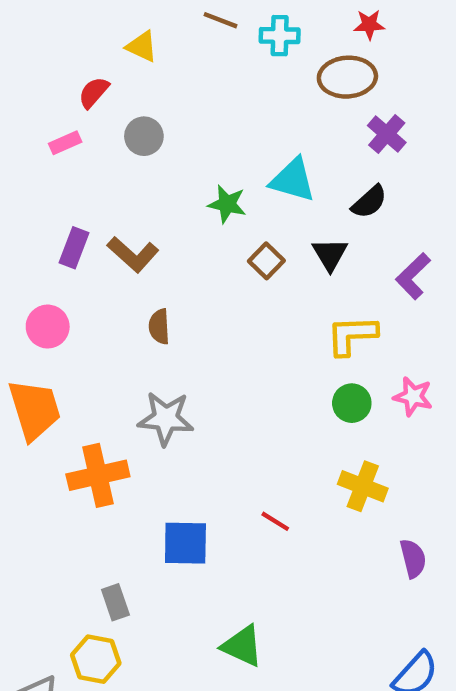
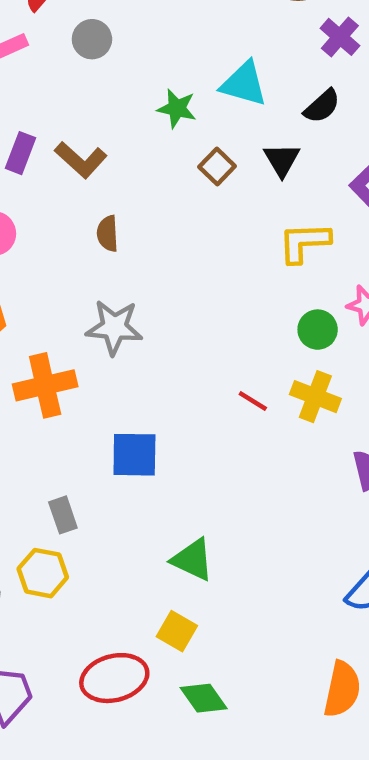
green circle: (352, 403) -> (318, 330), moved
red line: (275, 521) -> (253, 401), moved

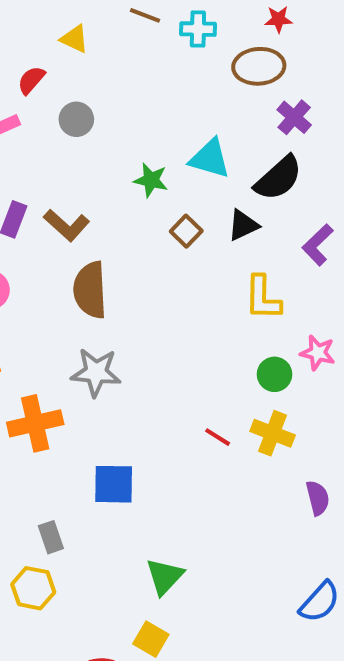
black semicircle: (322, 106) -> (278, 178), size x1.5
black triangle: (282, 160) -> (243, 225), turned 36
brown semicircle: (108, 234) -> (90, 290), size x1.8
yellow L-shape: (304, 242) -> (263, 298), turned -87
green triangle: (192, 560) -> (165, 576), turned 48

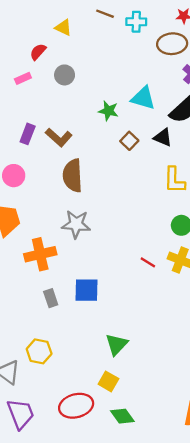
black triangle: (243, 225) -> (163, 137), turned 48
gray rectangle: (51, 537) -> (51, 298), moved

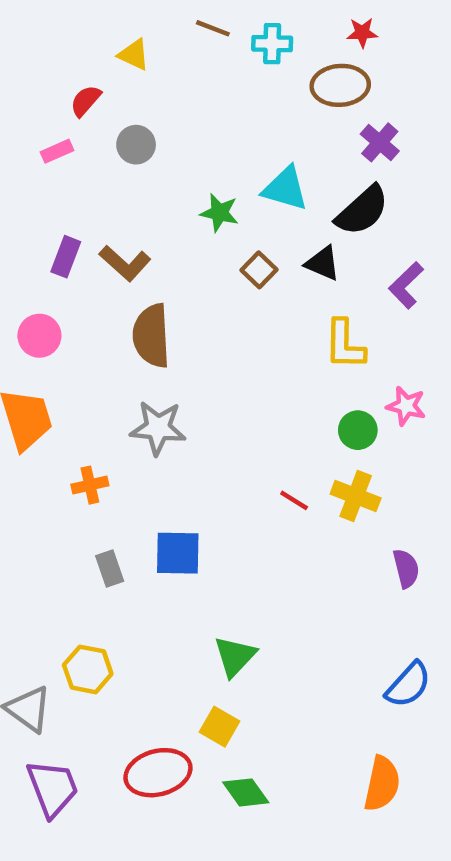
orange cross: (40, 254) -> (90, 485), size x0.6

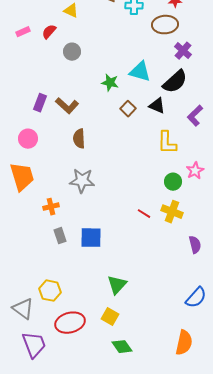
pink rectangle: (57, 151) -> (23, 32), moved
brown semicircle: (151, 336) -> (79, 139), size x0.7
pink star: (406, 406) -> (195, 171), turned 30
gray rectangle: (110, 568) -> (60, 236), moved
red ellipse: (158, 773) -> (70, 323), moved

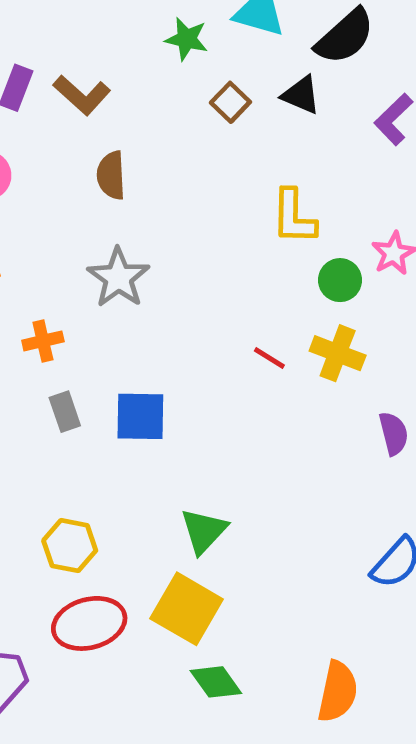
yellow L-shape: (167, 143) -> (294, 217), moved
gray star: (82, 181) -> (118, 278), turned 30
yellow hexagon: (50, 291) -> (70, 546), moved
yellow square: (110, 317) -> (187, 609), size x1.6
orange semicircle: (184, 343) -> (338, 692), moved

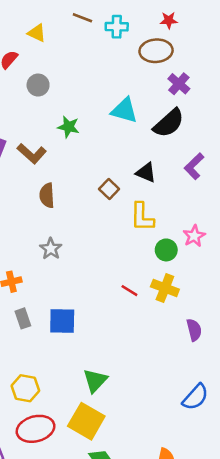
green star: (187, 39) -> (69, 127), moved
black triangle: (301, 95) -> (146, 173), moved
brown square: (230, 102) -> (109, 189), moved
gray star: (118, 278) -> (51, 249), size x0.7

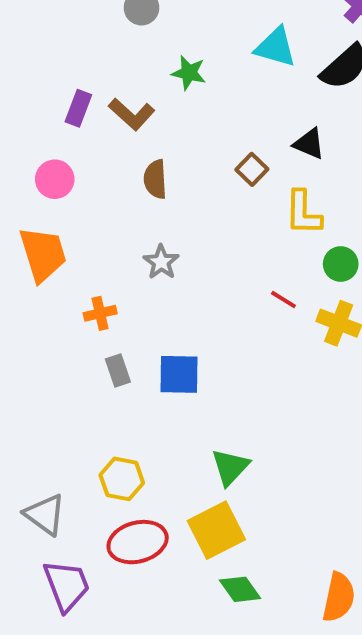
red line: (129, 291) -> (283, 299), moved
yellow square: (86, 421) -> (216, 530), turned 33

